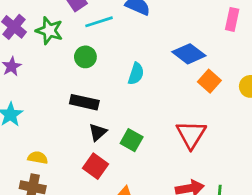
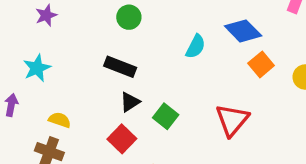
cyan semicircle: (136, 74) -> (196, 46), moved

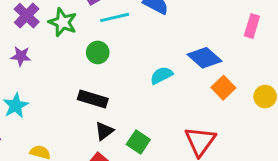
purple star: (46, 15) -> (21, 56), turned 30
cyan semicircle: (196, 46) -> (161, 75), turned -140

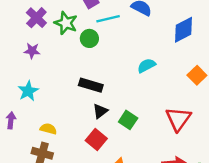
green circle: (98, 52) -> (89, 38), moved
blue diamond: (204, 58) -> (183, 30), moved, turned -68

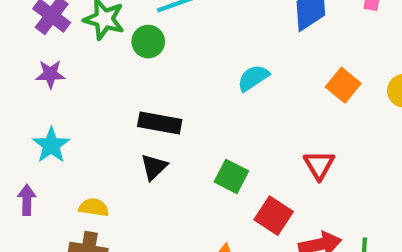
black triangle: (100, 111) -> (154, 167), moved
red triangle: (178, 119) -> (319, 165), size x0.7
red square: (96, 139) -> (274, 216), moved

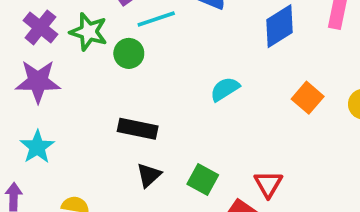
purple star: (50, 74) -> (38, 81), size x1.6
red triangle: (319, 165) -> (268, 184), moved
black triangle: (154, 167) -> (149, 175), moved

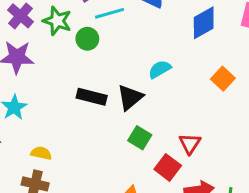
black triangle: (149, 175) -> (130, 97), moved, size x1.4

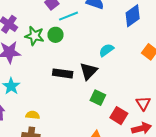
green star: (57, 21) -> (35, 36), moved
red triangle: (190, 143) -> (143, 103), moved

